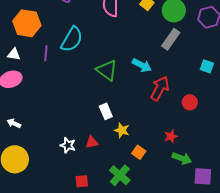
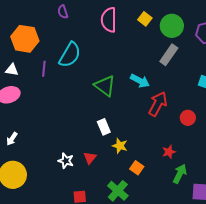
white arrow: (14, 123) -> (12, 139), turned -80
red triangle: (92, 142) -> (90, 158), turned -40
green arrow: (182, 158) -> (180, 174), turned -84

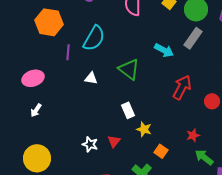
white triangle: (12, 70) -> (91, 78), moved
cyan arrow: (140, 81) -> (164, 50), moved
white arrow: (12, 139) -> (36, 110), moved
green arrow: (180, 174) -> (204, 157), turned -78

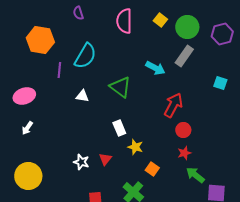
red circle: (212, 101) -> (183, 130), moved

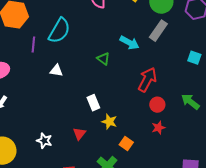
green triangle: (120, 87) -> (103, 59), moved, size x0.6
white star: (81, 162) -> (44, 141), moved
green arrow: (195, 175) -> (190, 102), moved

